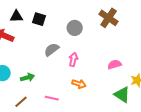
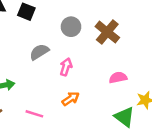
brown cross: (109, 18) -> (107, 32), moved
orange arrow: (79, 84) -> (71, 99), turned -56

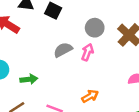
pink arrow: (66, 67) -> (87, 52), moved

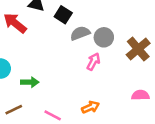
gray semicircle: (63, 50) -> (80, 33), moved

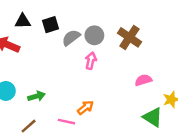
black square: (63, 15) -> (50, 25), turned -35
orange arrow: (91, 107) -> (85, 108), moved

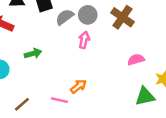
green arrow: (36, 96) -> (33, 53), moved
green triangle: (153, 117) -> (145, 96), turned -45

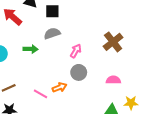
gray circle: (88, 15) -> (79, 72), moved
gray semicircle: (65, 17) -> (52, 33), moved

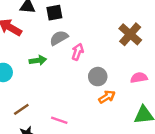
pink arrow: (76, 51) -> (78, 52), moved
orange arrow: (59, 87) -> (107, 97), moved
pink line: (40, 94) -> (59, 120), moved

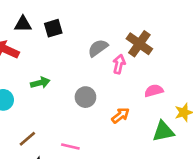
gray semicircle: (59, 38) -> (98, 48), moved
pink arrow: (78, 52) -> (119, 64), moved
gray circle: (98, 77) -> (85, 97), moved

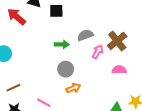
green arrow: (40, 83) -> (62, 44), moved
pink semicircle: (154, 91) -> (119, 70), moved
orange arrow: (120, 115) -> (73, 88), moved

